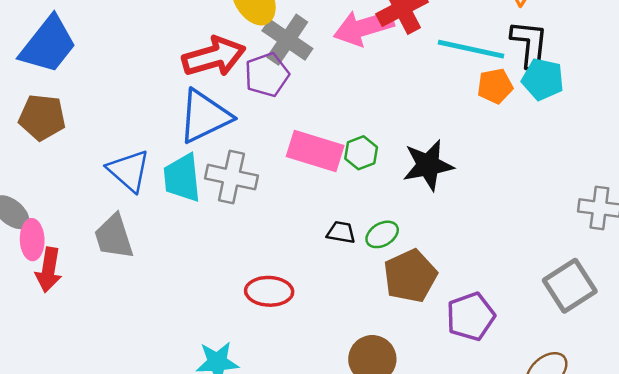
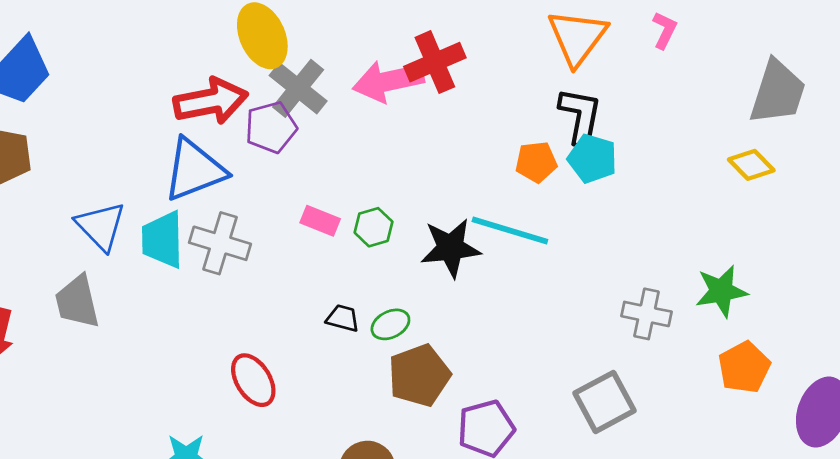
cyan line: (471, 49) -> (510, 230), moved
pink rectangle: (315, 151) -> (320, 221), size x0.6
red ellipse: (269, 291) -> (253, 380), turned 51

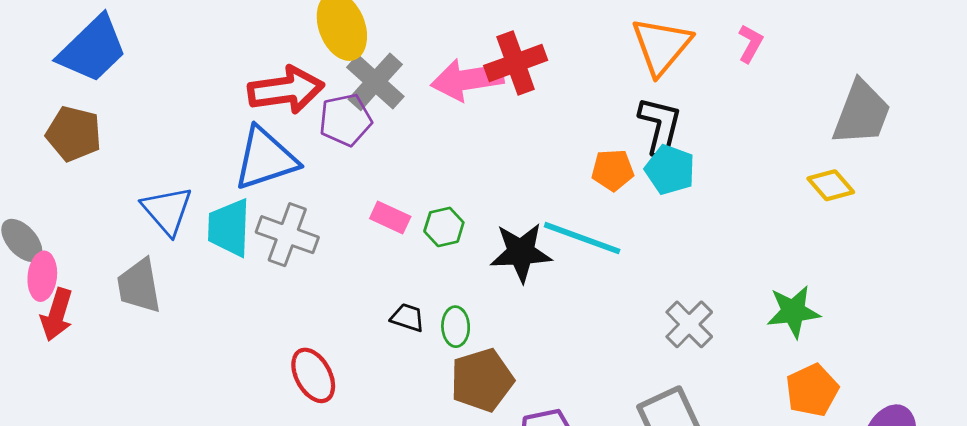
gray cross: (647, 314) -> (689, 324), moved, turned 30
green ellipse: (390, 324) -> (456, 327), turned -69

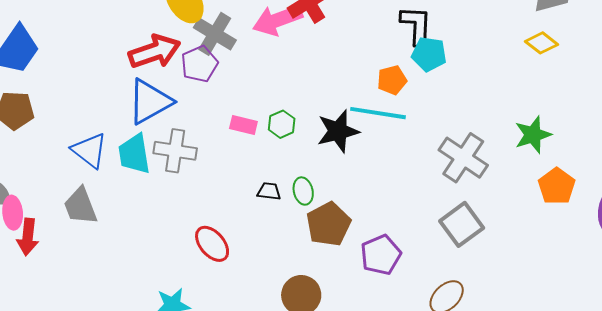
orange pentagon: (613, 170) -> (392, 80), moved
gray cross: (689, 324) -> (463, 158), size x1.4

